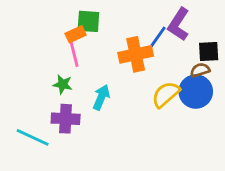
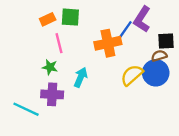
orange rectangle: (76, 34) -> (48, 19), moved

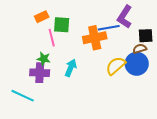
green square: (70, 17) -> (62, 25), moved
blue line: (124, 32) -> (109, 28), turned 45
purple cross: (52, 94) -> (40, 73), moved

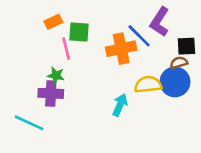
blue line: (109, 28) -> (139, 36), turned 55
yellow semicircle: (116, 66) -> (148, 84), turned 35
cyan arrow: (71, 68) -> (120, 105), moved

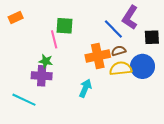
orange rectangle: (53, 22) -> (16, 18), moved
orange cross: (121, 49) -> (98, 56), moved
brown semicircle: (179, 63) -> (119, 51), moved
cyan arrow: (120, 105) -> (85, 88), moved

